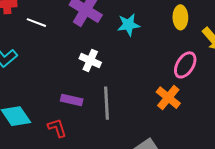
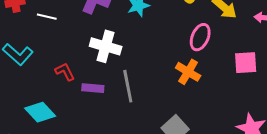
white cross: (90, 60) -> (106, 46), size x1.4
red L-shape: (57, 128) -> (65, 72), moved

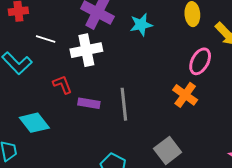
white line: (47, 17) -> (46, 39), moved
white cross: (106, 46) -> (86, 50), moved, turned -32

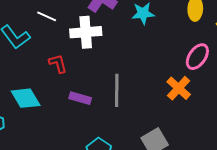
purple rectangle: (89, 103) -> (80, 98), moved

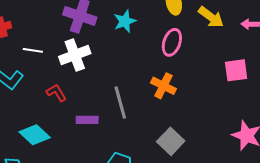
pink ellipse: (197, 57) -> (172, 42), moved
orange cross: (179, 88) -> (163, 86), moved

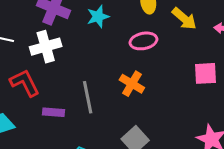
pink ellipse: (172, 42) -> (143, 41), turned 56
red L-shape: (56, 93) -> (25, 83), size x1.5

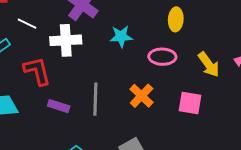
cyan star: (98, 17) -> (121, 37), moved
yellow arrow: (184, 19) -> (209, 65), moved
pink square: (205, 73) -> (190, 103), moved

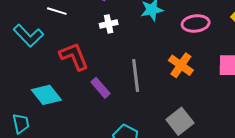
white cross: (66, 40) -> (109, 24), moved, size x0.6
purple rectangle: (59, 106) -> (100, 88), turned 40

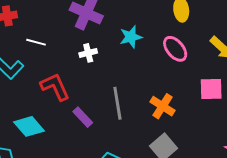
pink ellipse: (196, 23) -> (175, 49), turned 60
orange cross: (181, 65) -> (163, 106), moved

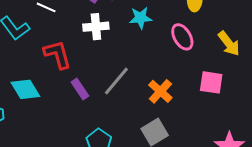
white cross: (88, 53) -> (96, 27), size x1.4
gray line: (117, 103) -> (116, 81), turned 40

